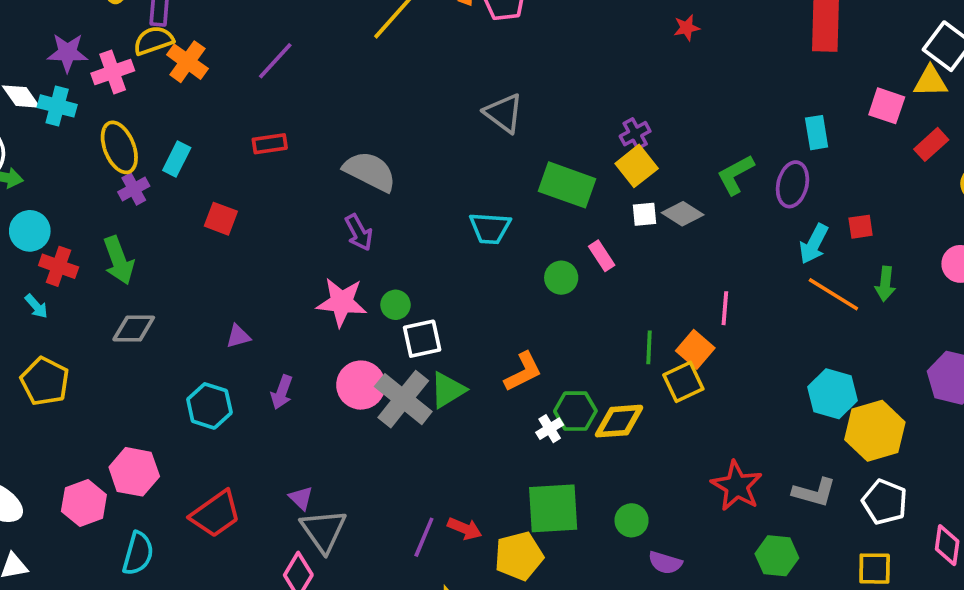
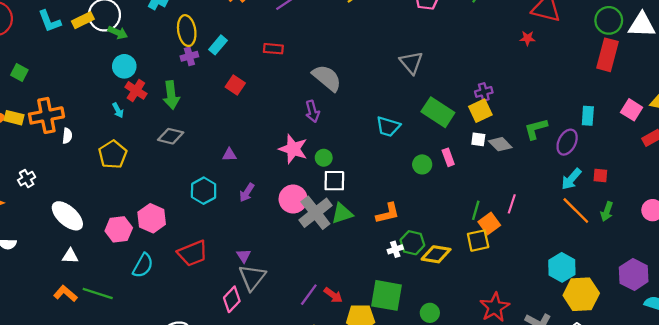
green line: (649, 347) -> (476, 210), moved

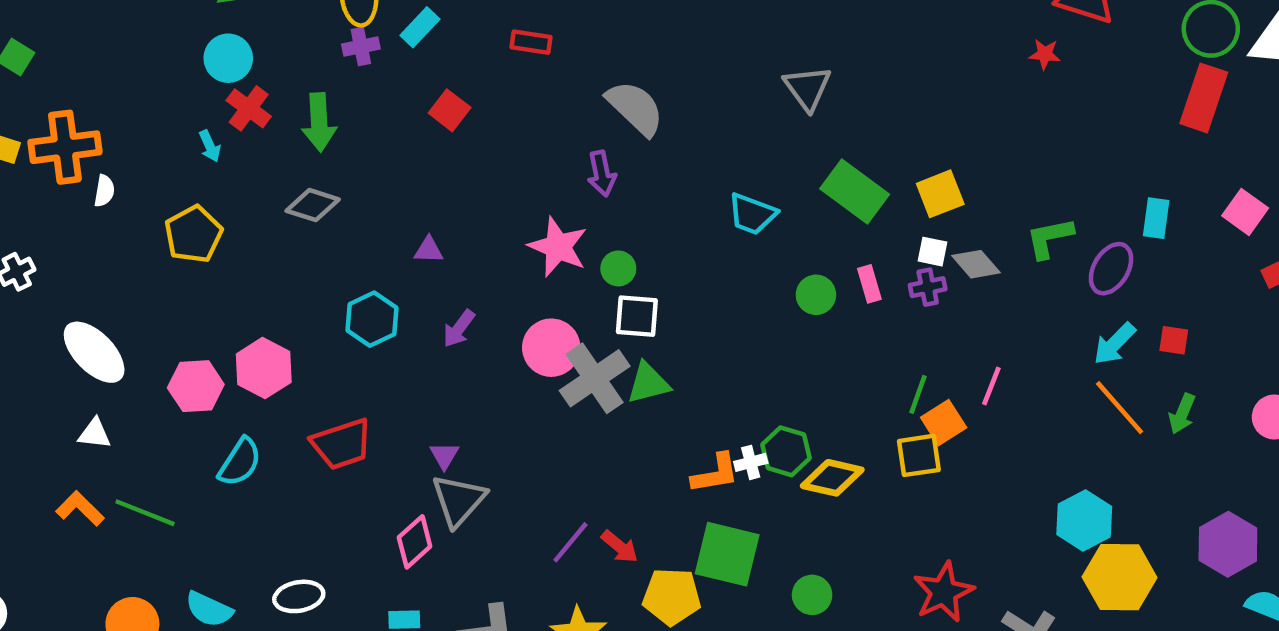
purple cross: (484, 92) -> (928, 287), moved
orange L-shape: (388, 213) -> (715, 473), moved

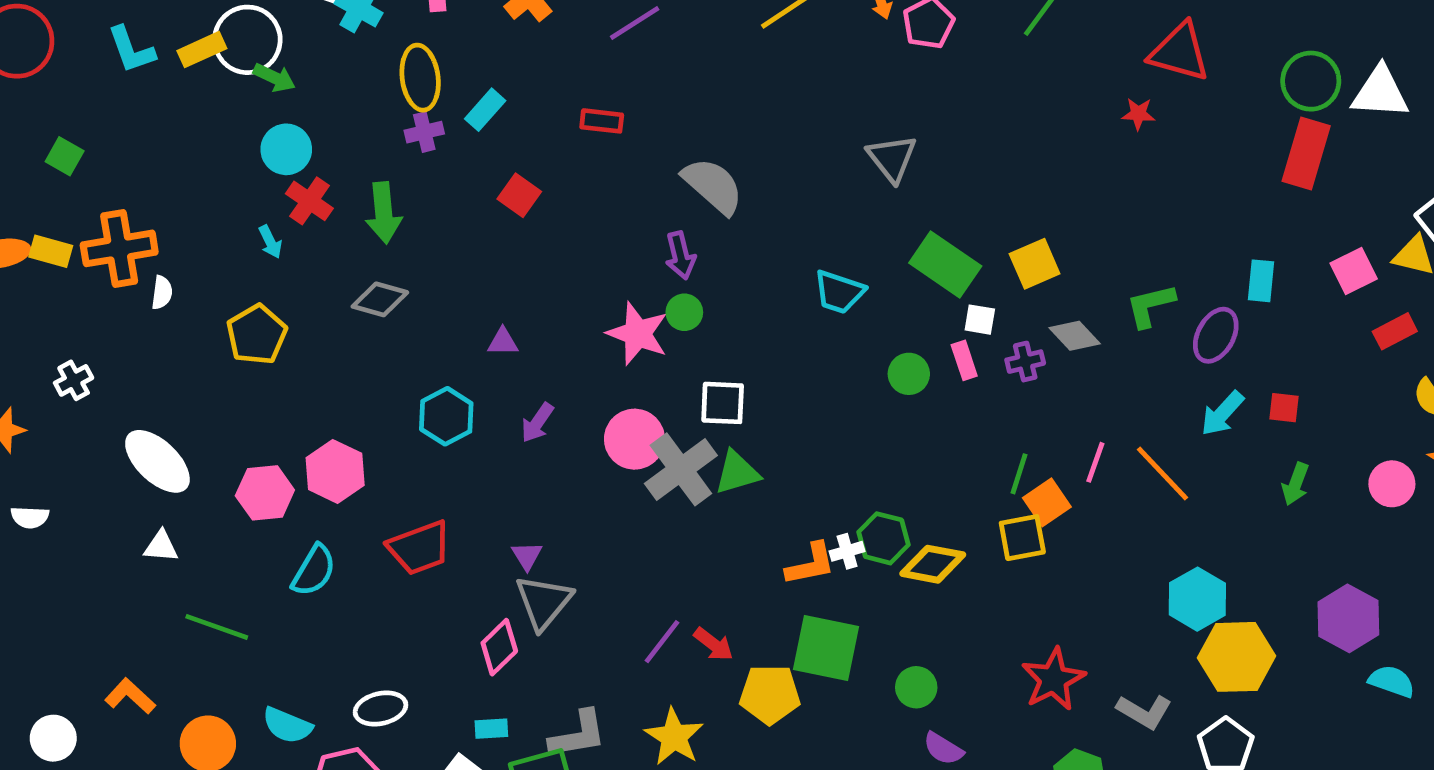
pink square: (1245, 212) -> (1354, 271), turned 30
white square: (932, 252) -> (980, 320), moved
green circle: (618, 268) -> (684, 312), moved
orange line: (1120, 408) -> (1162, 474), moved
orange L-shape: (80, 509) -> (130, 696), moved

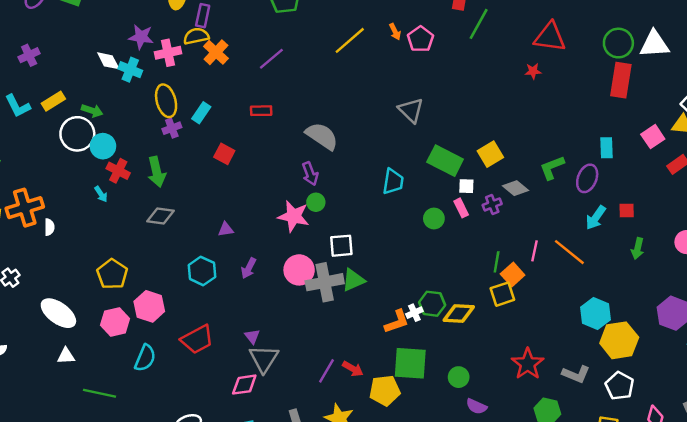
white circle: (247, 40) -> (77, 134), moved
cyan trapezoid: (839, 292) -> (393, 182), turned -92
yellow pentagon: (257, 335) -> (112, 274), moved
gray cross: (681, 469) -> (325, 282), turned 33
pink diamond: (499, 647) -> (244, 385), turned 44

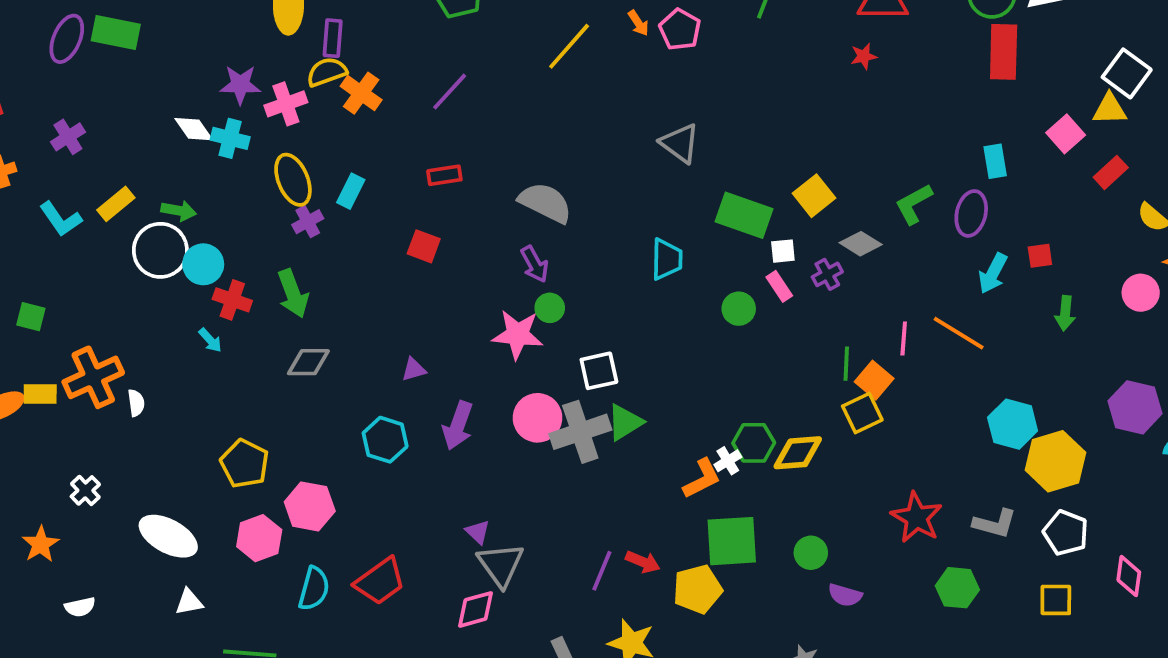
red square: (224, 154) -> (424, 246), moved
purple arrow: (249, 268) -> (458, 426), size x1.4
red trapezoid: (197, 339) -> (380, 581), moved

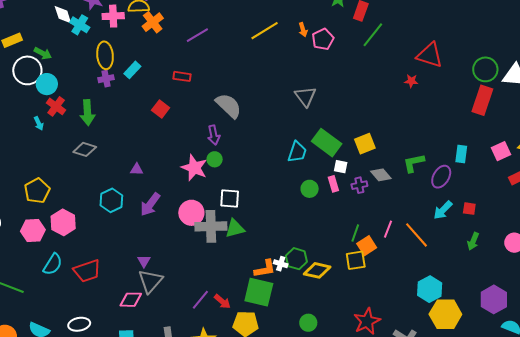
cyan trapezoid: (667, 259) -> (297, 152), moved
white cross: (728, 461) -> (281, 264), turned 32
green square: (732, 541) -> (259, 292), moved

